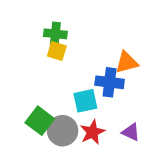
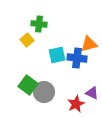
yellow square: (57, 51) -> (27, 40), moved, turned 32
cyan square: (85, 101) -> (57, 55), moved
red star: (92, 132) -> (76, 104), moved

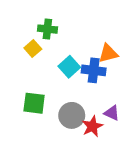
cyan square: (57, 55) -> (69, 67), turned -30
green square: (28, 85) -> (34, 103), turned -30
gray circle: (44, 92) -> (72, 115), moved

